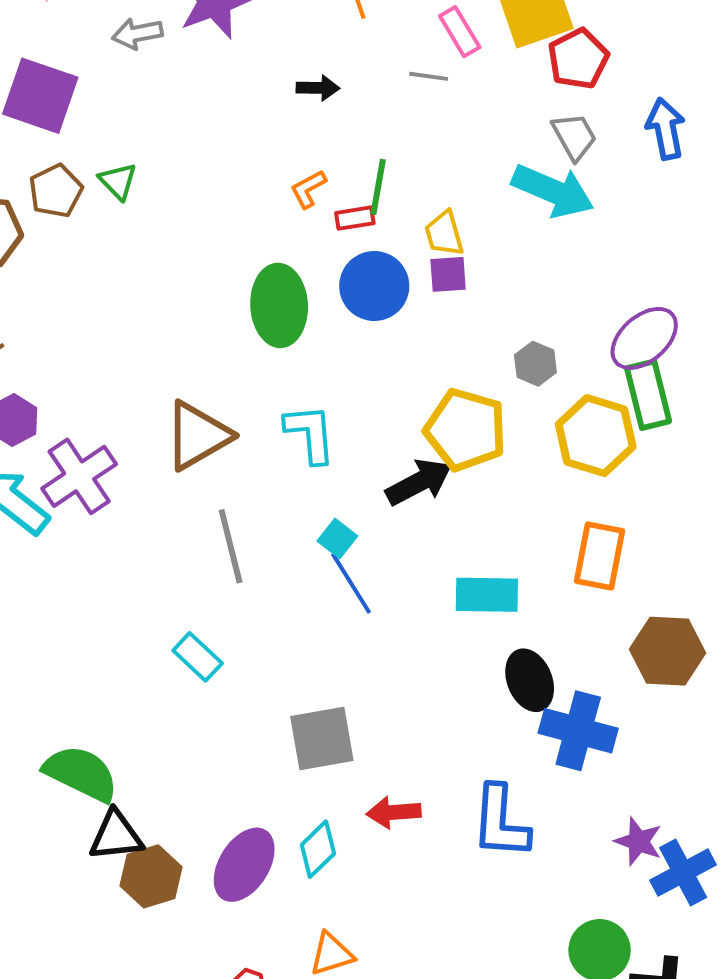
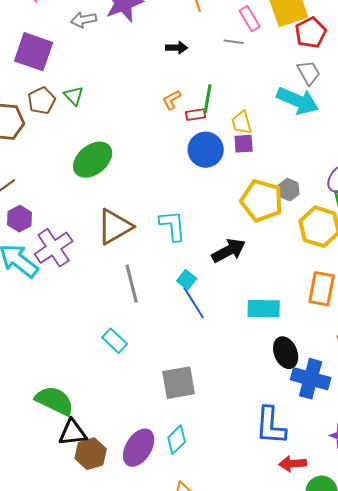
green ellipse: (279, 305) -> (93, 160), moved, turned 54
yellow pentagon: (466, 430) -> (262, 201), moved
red arrow: (394, 812) -> (293, 464), moved

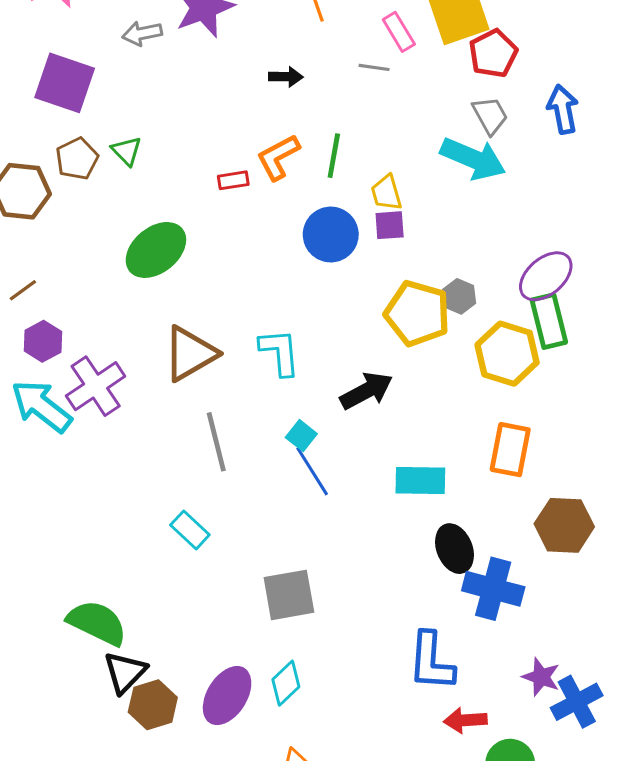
orange L-shape: (172, 100) -> (278, 157), size x1.5
red rectangle: (196, 115) -> (233, 180), moved
black triangle: (73, 433) -> (125, 672), turned -40

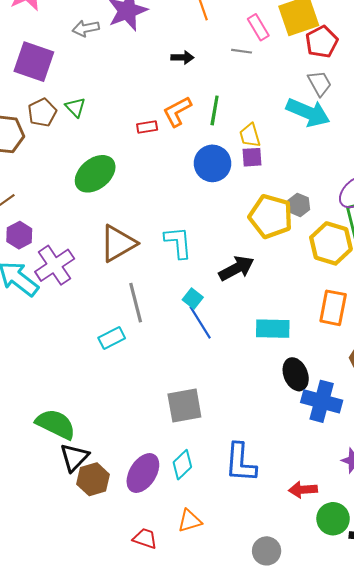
cyan rectangle: (190, 530) -> (112, 338), moved, turned -70
blue L-shape: (431, 661) -> (241, 463), moved

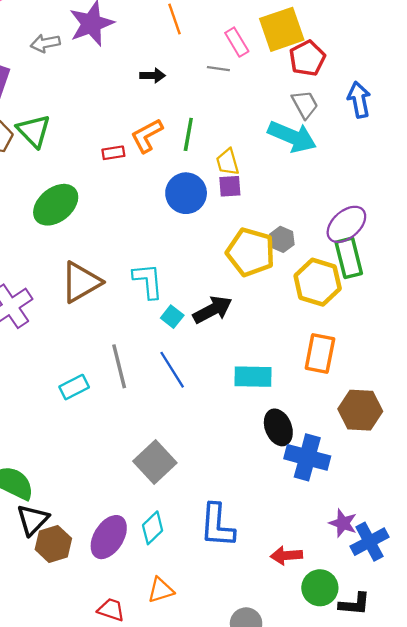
green triangle: (75, 107) -> (34, 131), size x1.5
cyan square: (193, 298) -> (172, 317), moved
gray line: (136, 303) -> (119, 366), moved
gray square: (184, 405) -> (155, 462), turned -33

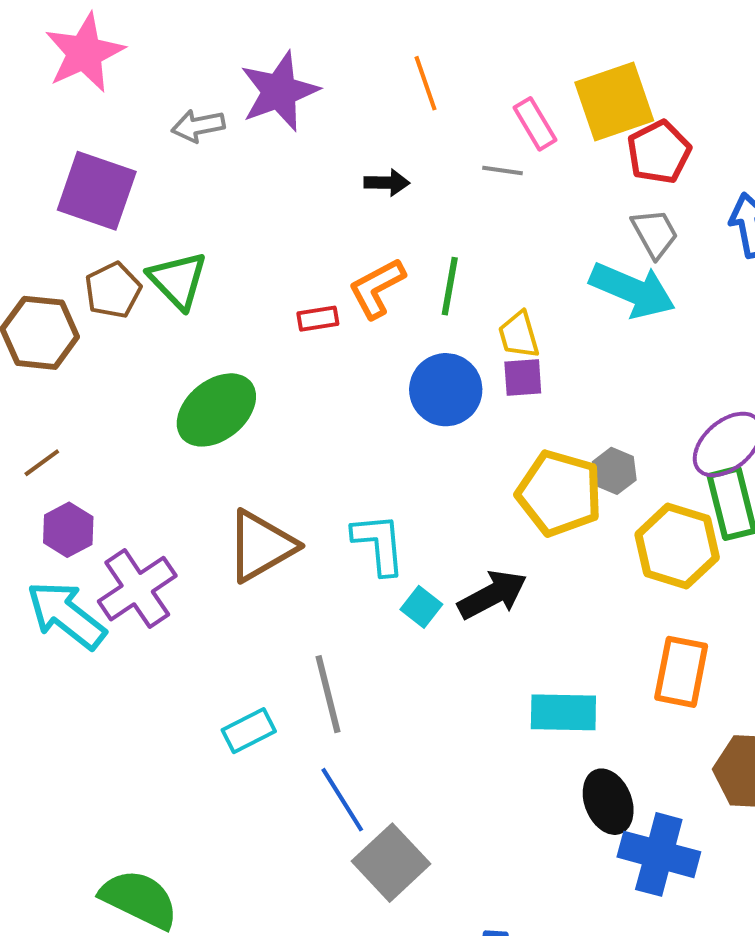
blue line: (172, 370) -> (342, 800), moved

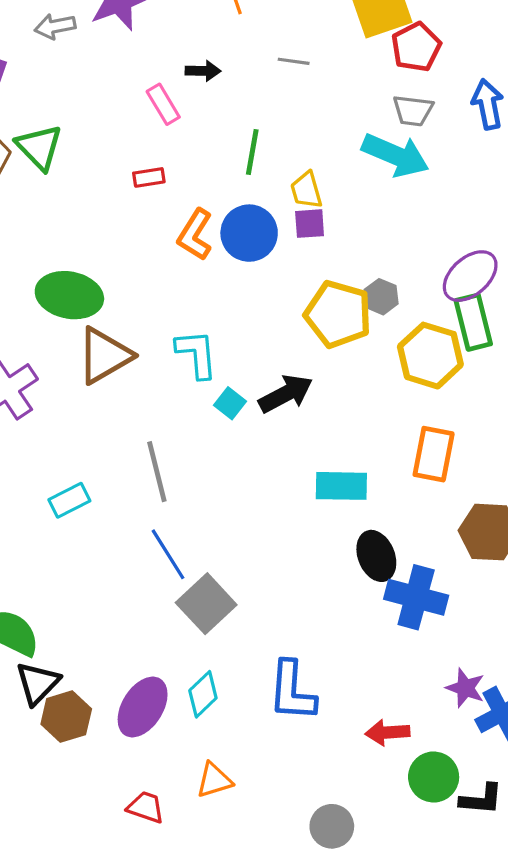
pink rectangle: (535, 124) -> (163, 104), moved
gray trapezoid: (655, 233) -> (413, 111), turned 126
orange L-shape: (377, 288) -> (195, 235), moved, turned -30
green ellipse: (216, 410) -> (69, 295), moved, turned 50
cyan rectangle: (249, 731) -> (69, 500), moved

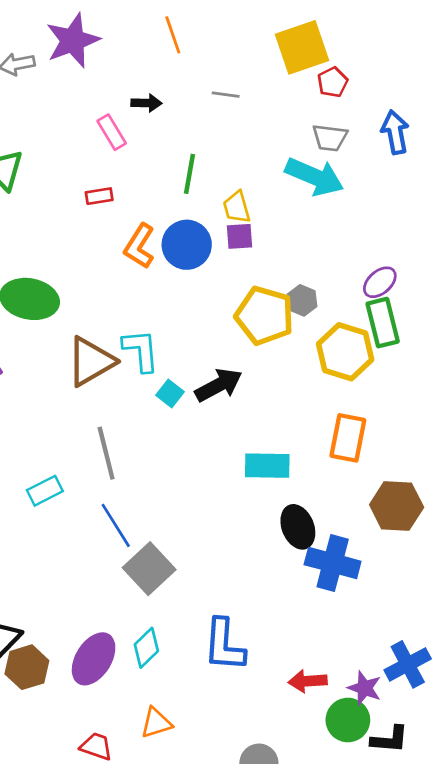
red pentagon: (416, 47) -> (333, 82), size x0.7
purple ellipse: (470, 276) -> (380, 282), size x0.7
brown triangle: (104, 356) -> (91, 361), moved
cyan rectangle: (69, 500) -> (45, 491), moved
purple star: (465, 688) -> (365, 688), moved

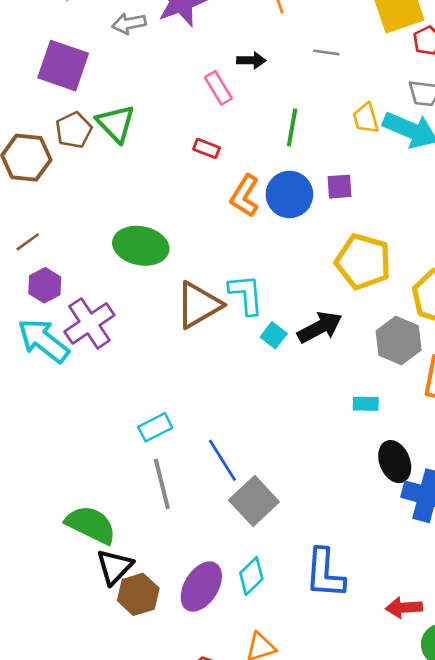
red rectangle: (99, 196) -> (207, 148), turned 30
yellow trapezoid: (237, 207) -> (366, 118), moved
gray hexagon: (302, 300) -> (399, 341), moved, size x1.6
gray line: (106, 453) -> (162, 484), moved
cyan rectangle: (267, 466) -> (366, 404), size x0.6

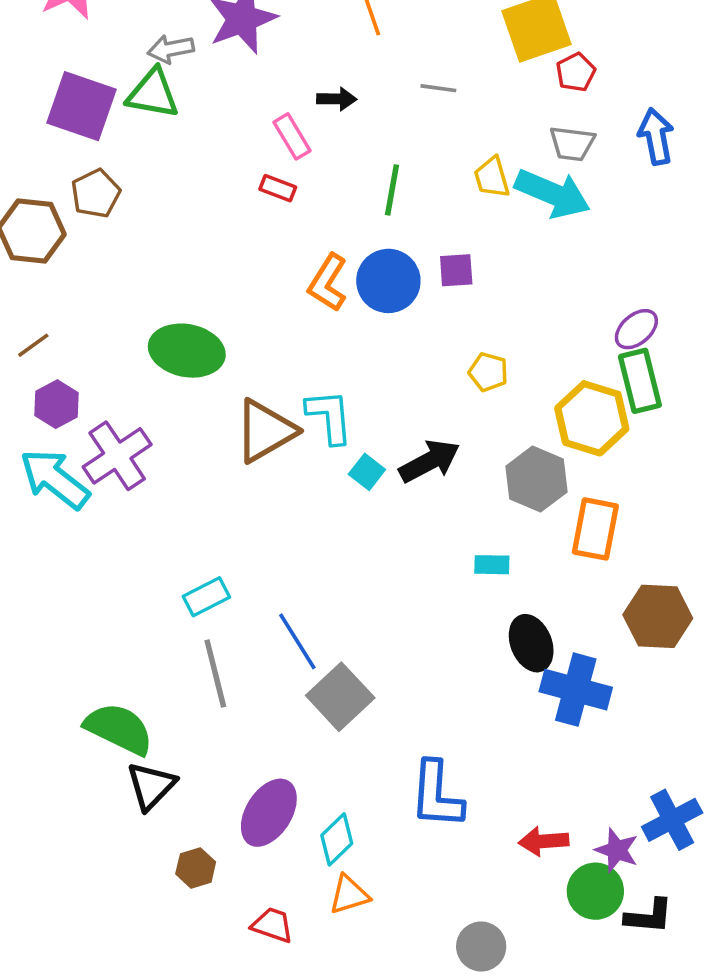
green triangle: (116, 123) -> (153, 94), moved, turned -36
red rectangle: (207, 148) -> (278, 188), moved
yellow pentagon: (363, 262) -> (488, 372), size x0.5
cyan diamond: (251, 576) -> (337, 839), moved
brown hexagon: (138, 594) -> (196, 868), moved, size x0.7

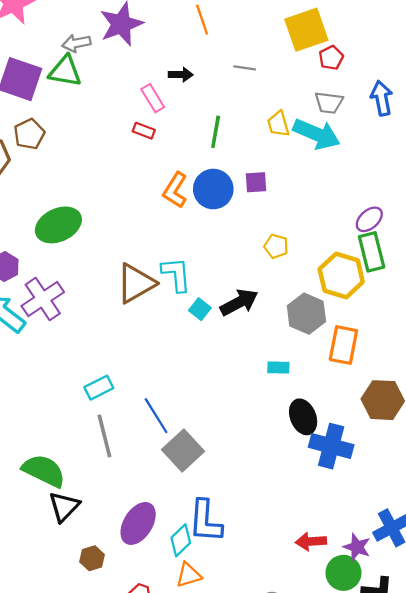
green ellipse: (187, 351) -> (58, 225), moved, turned -36
blue L-shape: (437, 795) -> (205, 521), moved

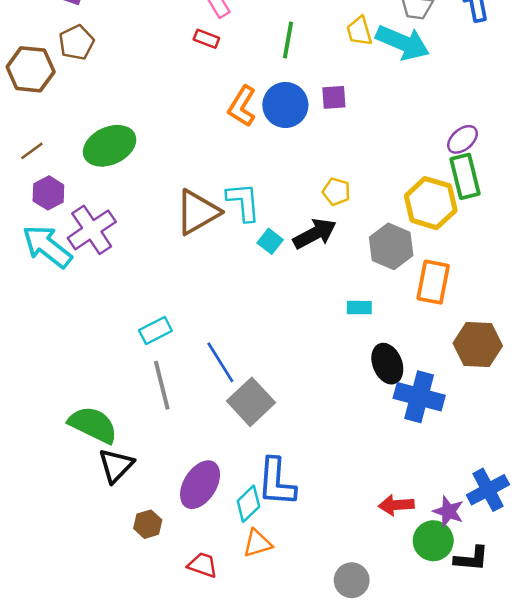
yellow pentagon: (276, 246) -> (336, 192), moved

